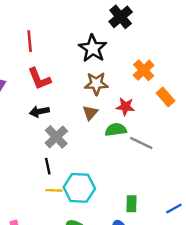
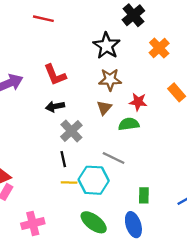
red line: (30, 41) -> (43, 19), moved, turned -72
orange cross: (144, 70) -> (159, 48), moved
gray line: (141, 143) -> (114, 158), moved

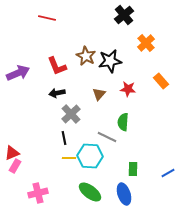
black star: (106, 46) -> (110, 61), moved, turned 30
brown star: (110, 80) -> (86, 56), moved, turned 30
green semicircle: (129, 124) -> (123, 122), moved, turned -78

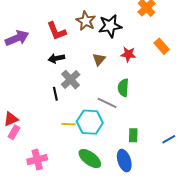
black line: (64, 138) -> (55, 94), moved

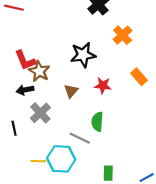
brown star: (86, 21) -> (39, 71), moved
black line: (55, 94) -> (14, 128), moved

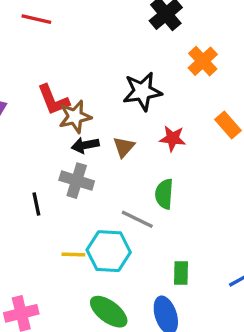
brown star: (39, 71) -> (75, 117), turned 30
black arrow: (25, 90) -> (85, 145), moved
gray cross: (40, 113) -> (77, 181), turned -30

